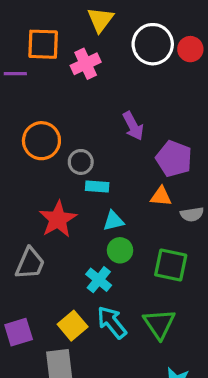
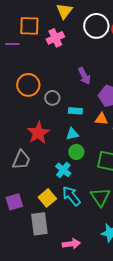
cyan rectangle: (97, 186) -> (75, 111), moved

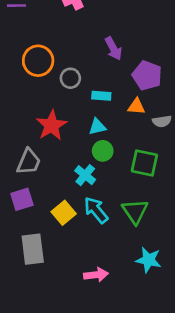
purple square: (14, 202) -> (22, 199), moved
gray rectangle: (39, 224) -> (33, 249), moved

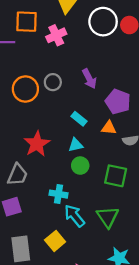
gray circle: (70, 78) -> (53, 82), moved
cyan rectangle: (101, 96) -> (79, 119), turned 35
cyan cross: (85, 175) -> (59, 194), moved, turned -30
yellow square: (64, 213) -> (55, 241), moved

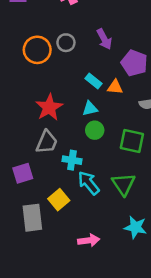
orange triangle: (109, 128) -> (115, 87), moved
gray trapezoid: (17, 175) -> (47, 142), moved
yellow square: (55, 241) -> (59, 200), moved

